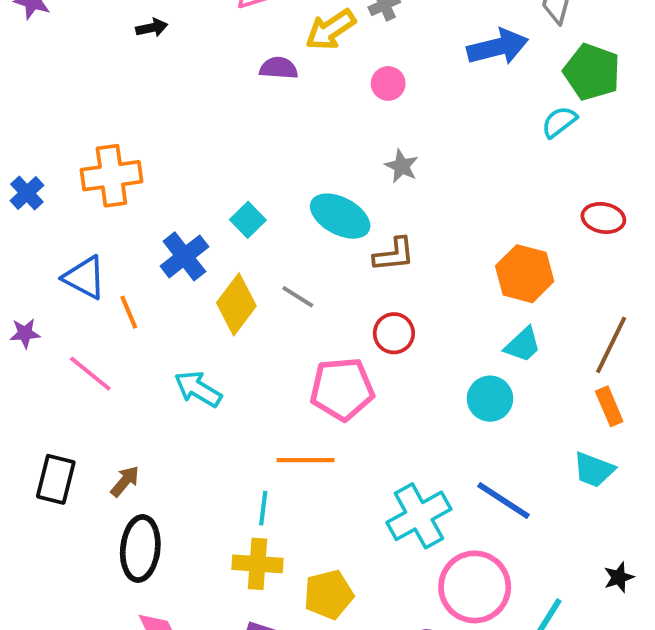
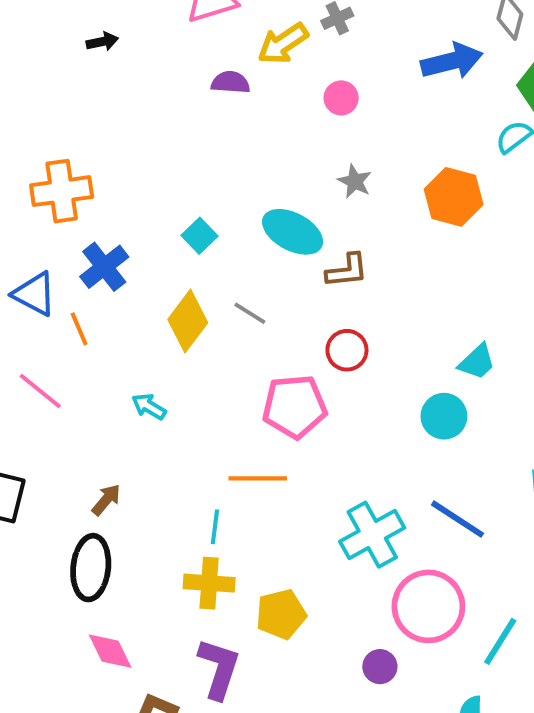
blue cross: (184, 256) -> (104, 267), moved
orange hexagon: (525, 274) -> (454, 197), moved
cyan arrow: (198, 389) -> (149, 406), size x0.7
brown arrow: (125, 481) -> (106, 500), moved

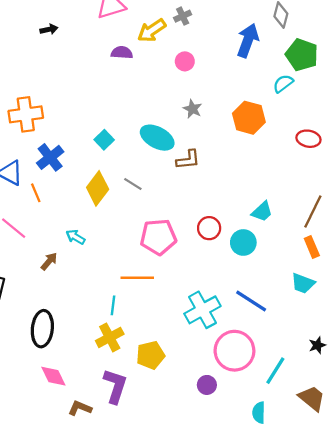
blue arrow: (452, 61) -> (248, 40), turned -56
red circle: (347, 350) -> (209, 228), moved
brown arrow: (106, 500) -> (49, 261), moved
yellow cross: (209, 583) -> (110, 337), turned -32

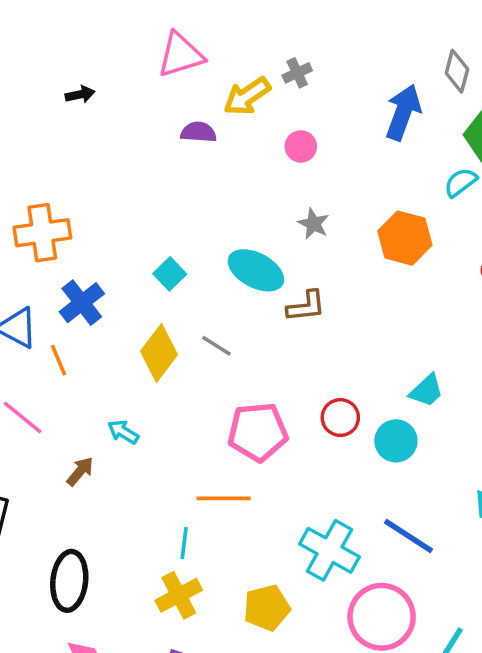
cyan cross: (202, 310) -> (330, 550), turned -32
yellow pentagon: (151, 355) -> (267, 608), moved

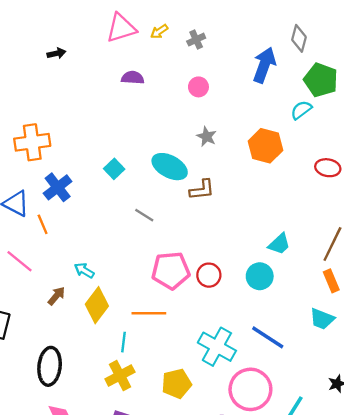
yellow arrow: (247, 96) -> (159, 31), moved, size x0.6
yellow diamond: (159, 353) -> (97, 305), moved
red circle: (340, 418) -> (209, 275), moved

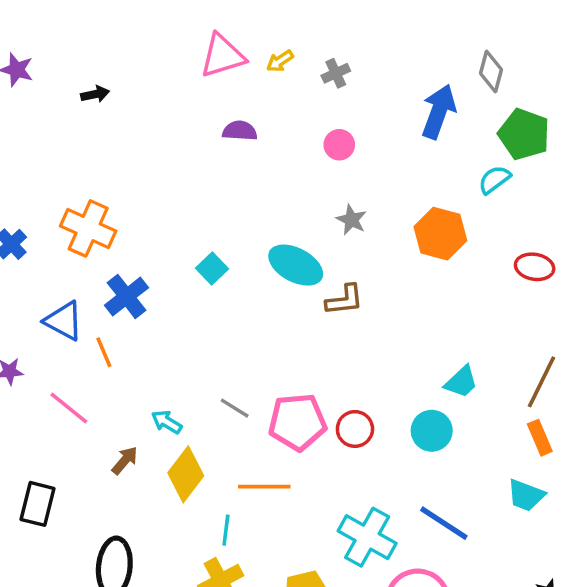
black arrow: (56, 53) -> (95, 94), moved
orange cross: (32, 142) -> (88, 228), turned 32
gray line: (144, 215) -> (235, 408), moved

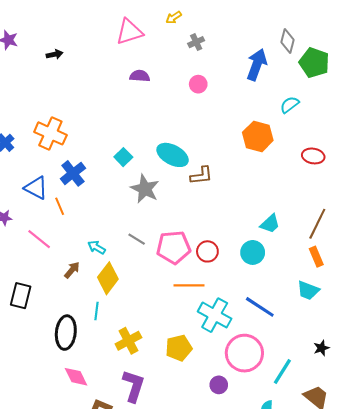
yellow arrow: (280, 61) -> (174, 17), moved
green pentagon: (524, 134) -> (314, 63), moved
gray star: (351, 220) -> (145, 189), moved, size x1.6
orange line: (264, 487) -> (189, 285), moved
cyan line: (226, 530) -> (97, 311), moved

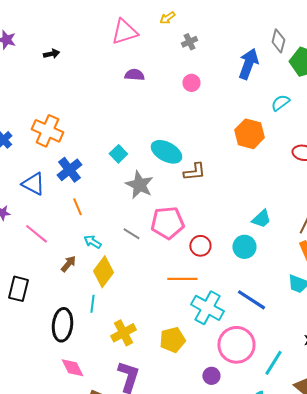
orange line: (60, 206) -> (77, 207), moved
pink pentagon: (174, 247) -> (167, 223), moved

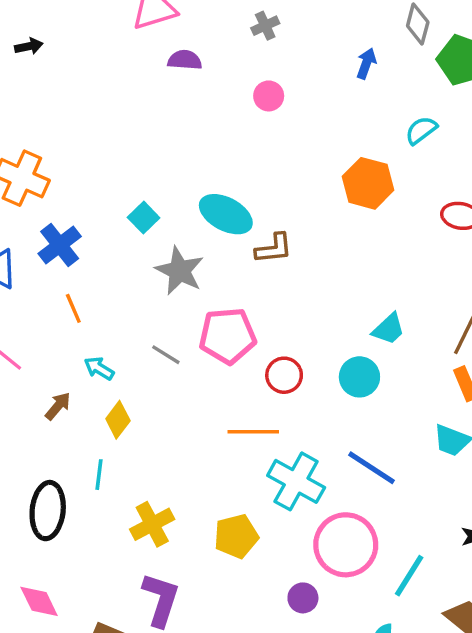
blue arrow: (248, 64) -> (366, 63), size x0.6
purple semicircle: (134, 75) -> (185, 60), moved
yellow diamond: (103, 272) -> (118, 420), size x0.7
pink diamond: (72, 368) -> (39, 601), moved

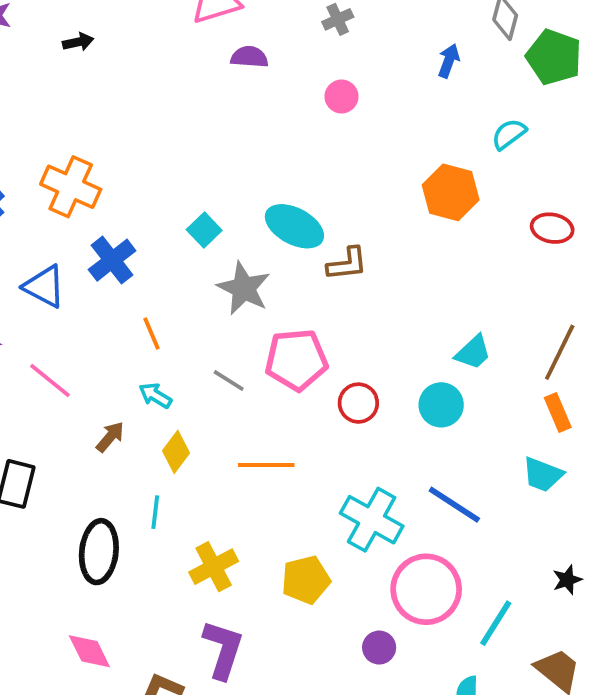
orange line: (73, 308) -> (152, 333), moved
orange line: (253, 432) -> (266, 465), moved

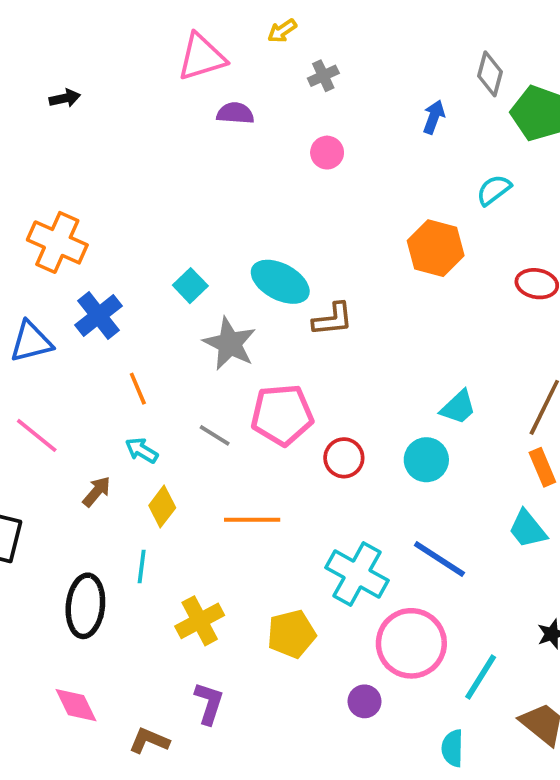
blue triangle: (44, 286) -> (31, 342), turned -42
cyan trapezoid: (543, 475) -> (527, 529), turned 30
purple L-shape: (223, 649) -> (209, 703), size x0.7

